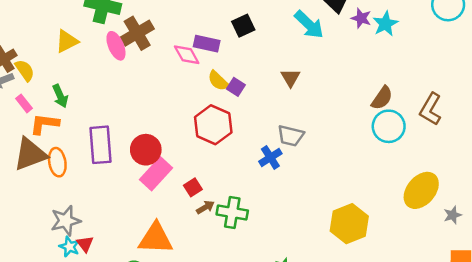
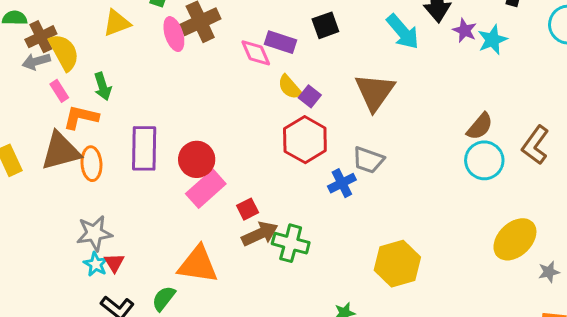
yellow semicircle: (25, 70) -> (64, 52), size x1.4
brown triangle: (290, 78) -> (375, 92), size x1.8
red hexagon: (213, 125) -> (305, 140), moved
brown arrow: (205, 207) -> (260, 234), size x1.6
yellow hexagon: (349, 224) -> (397, 264), moved

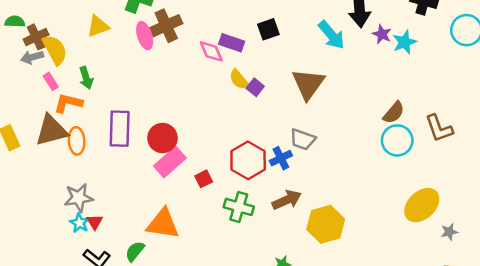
red hexagon: (305, 140) -> (248, 160), moved
brown L-shape: (535, 145) -> (439, 128), turned -56
brown arrow: (260, 234) -> (287, 200), moved

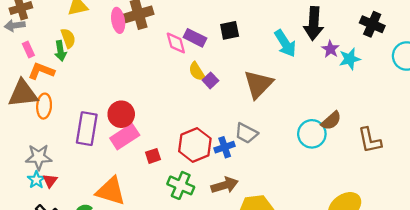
yellow semicircle: (55, 50) -> (68, 38), moved, size x0.7
purple rectangle: (120, 129) -> (87, 129), moved
cyan circle: (397, 140) -> (312, 134), moved

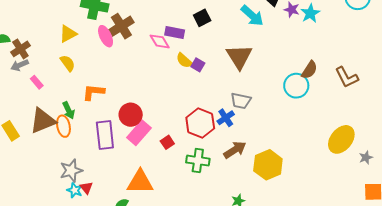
green arrow: (60, 51) -> (69, 110), moved
orange L-shape: (41, 71) -> (93, 92), moved

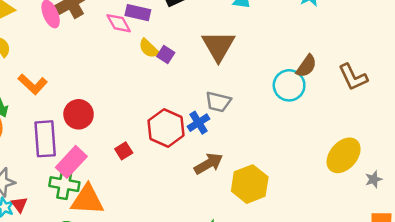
orange L-shape: (93, 92) -> (33, 84), turned -145
pink rectangle: (139, 133) -> (71, 162), moved
green cross: (198, 161) -> (64, 184), moved

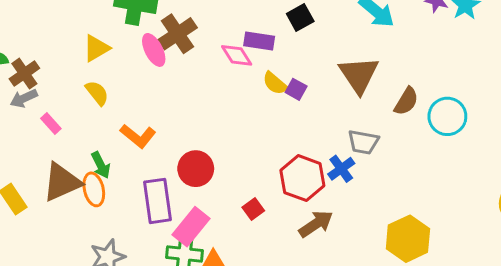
brown semicircle: (306, 66) -> (406, 101), moved
brown arrow: (209, 164) -> (316, 224), moved

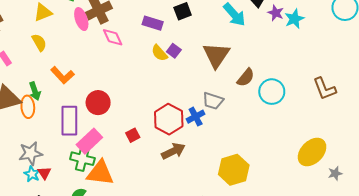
pink diamond: (237, 55) -> (113, 37), moved
purple square: (296, 89) -> (174, 51), moved

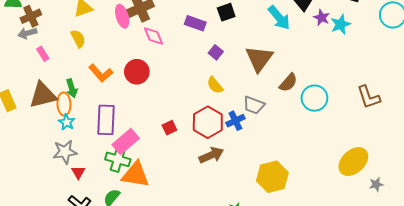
yellow semicircle: (159, 53) -> (215, 85), moved
red circle: (98, 103) -> (137, 72), moved
red square: (133, 135) -> (169, 128), moved
cyan star: (32, 174) -> (67, 122), moved

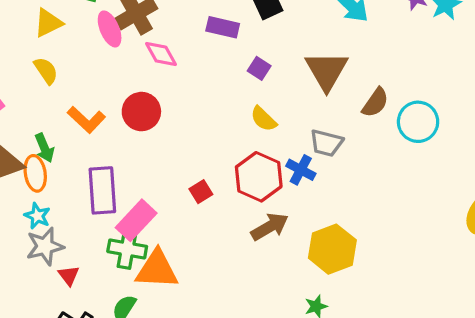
blue cross: (235, 121) -> (301, 170), turned -30
cyan star: (67, 122) -> (37, 216), moved
yellow hexagon: (272, 177) -> (332, 249), moved

